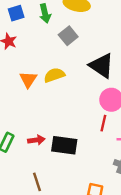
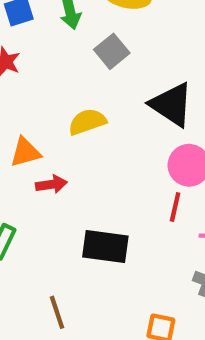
orange triangle: (28, 79) -> (25, 152), moved, turned 42
red arrow: (36, 140) -> (51, 184), moved

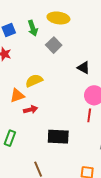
black triangle: (171, 105) -> (84, 68), size x0.6
yellow semicircle: (87, 122) -> (34, 81), moved

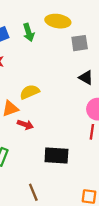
gray square: (54, 45) -> (80, 43), moved, turned 35
red arrow: (31, 110) -> (25, 125), turned 32

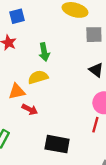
green arrow: (29, 32) -> (44, 52), moved

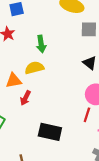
red arrow: (30, 109) -> (25, 98), turned 88

